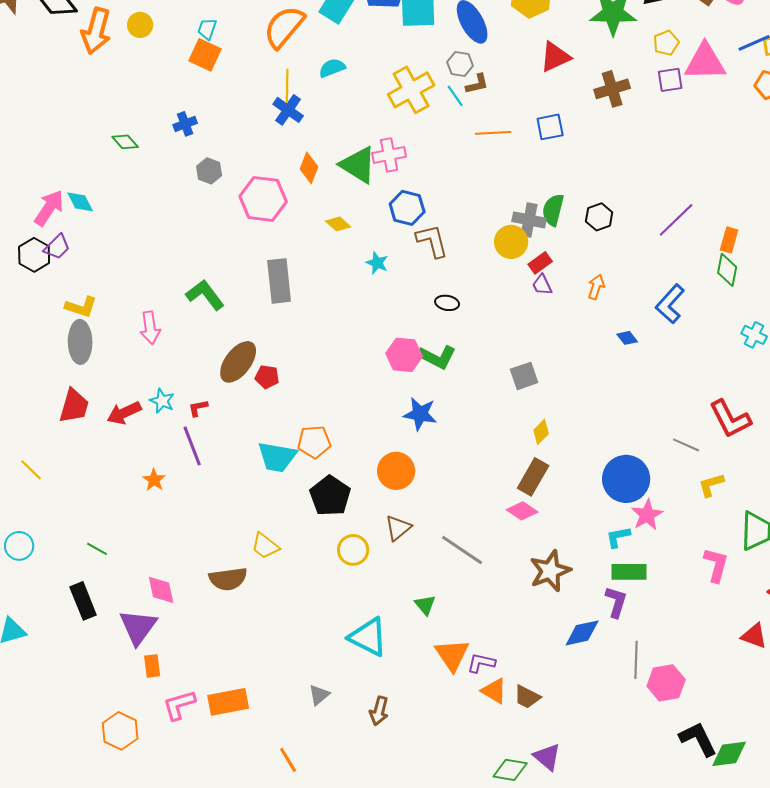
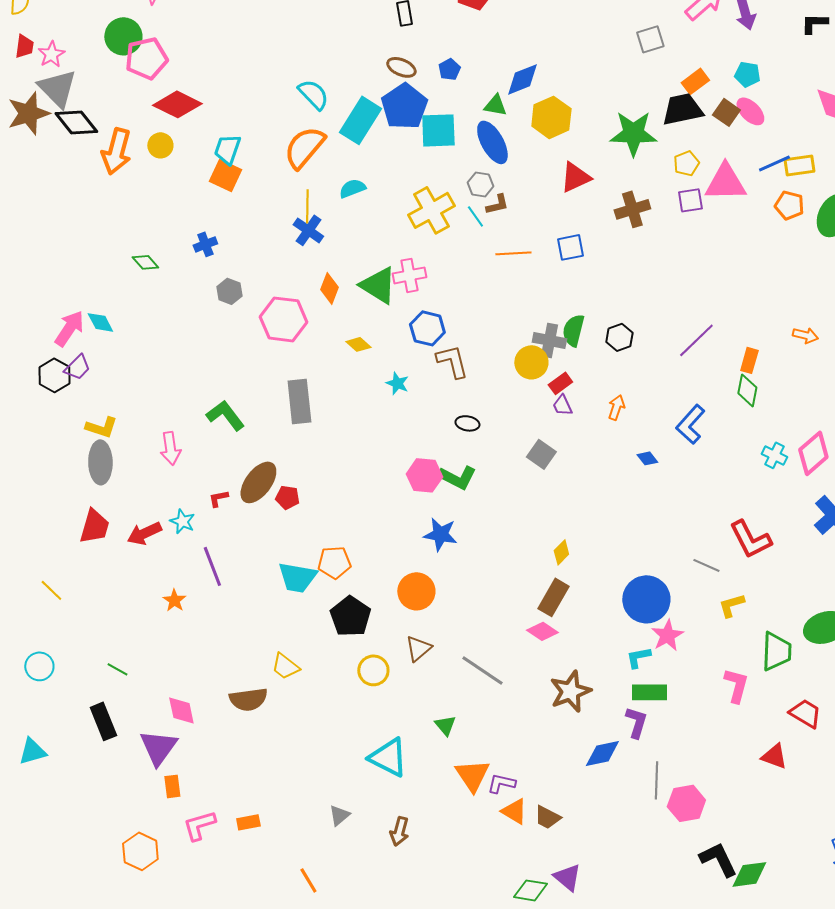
cyan trapezoid: (207, 29) -> (227, 149), size x1.4
gray square: (524, 376) -> (541, 454), moved, turned -36
red L-shape: (198, 408) -> (218, 498), moved
orange rectangle: (228, 702) -> (248, 822), size x0.6

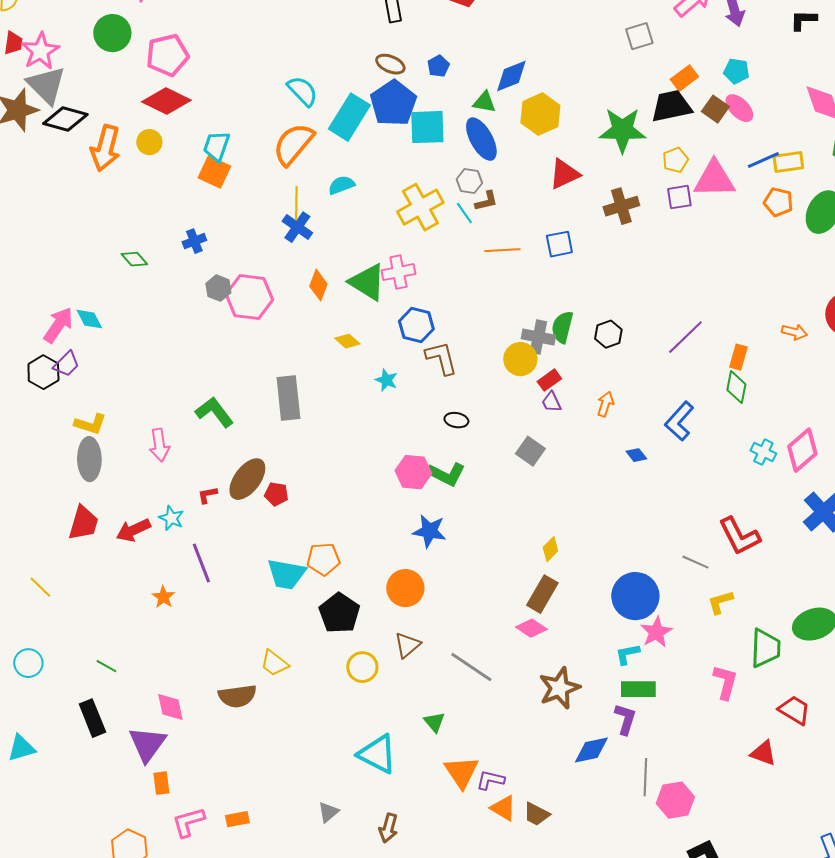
pink star: (51, 54) -> (40, 51), size x1.4
pink pentagon: (146, 58) -> (167, 55), moved
black diamond: (76, 122) -> (65, 119), turned -36
pink hexagon: (283, 319) -> (249, 297), moved

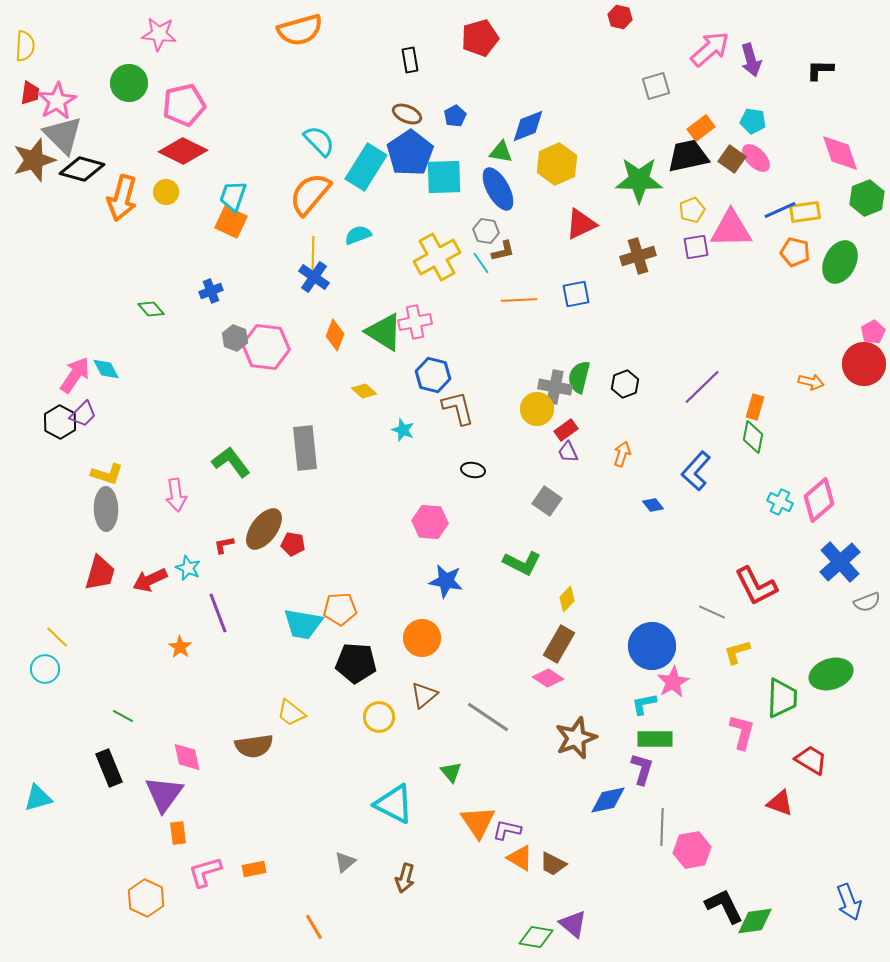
green L-shape: (446, 474) -> (522, 563), moved
black pentagon: (339, 613) -> (356, 663), turned -30
cyan circle: (28, 663) -> (45, 669), moved

